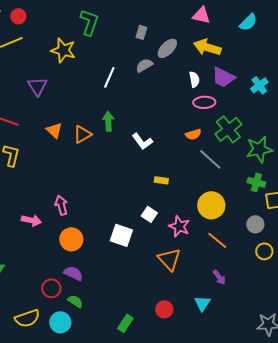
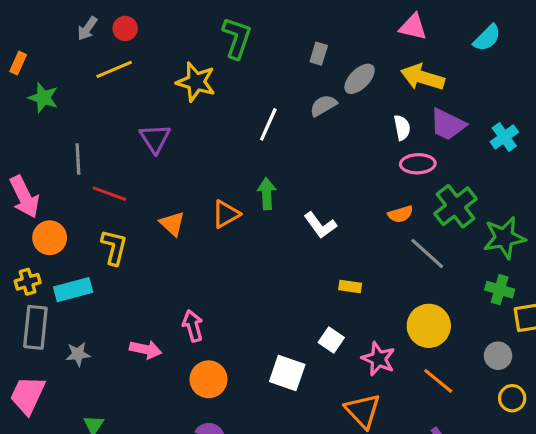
orange triangle: (54, 130) -> (172, 224), moved

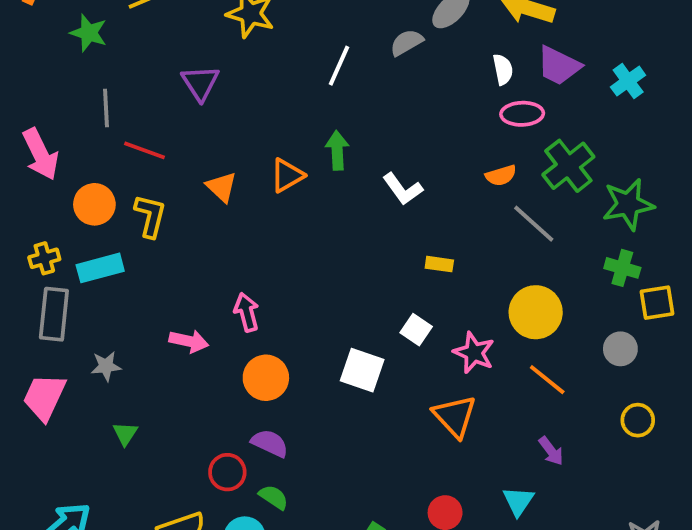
green star: (43, 98) -> (89, 33), moved
orange circle: (50, 238) -> (94, 204), moved
gray star: (78, 354) -> (106, 366), moved
yellow circle: (512, 398) -> (638, 420), moved

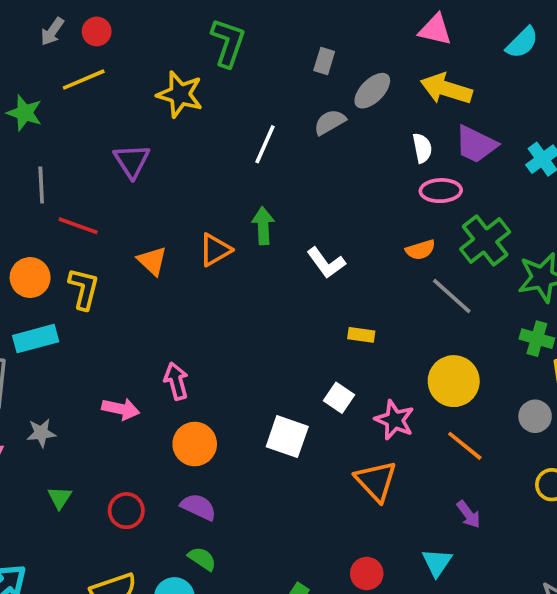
red circle: (227, 472) -> (126, 511), moved

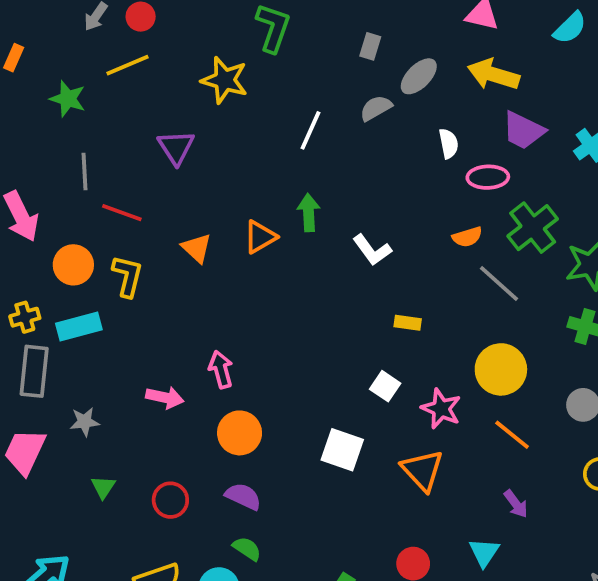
white semicircle: (422, 148) -> (449, 144), moved
white square: (287, 437) -> (342, 450), moved

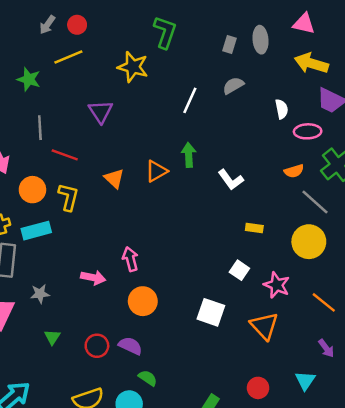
gray ellipse: (419, 76) -> (261, 40), moved, turned -50
yellow circle: (501, 369) -> (309, 242), moved
purple semicircle: (243, 496) -> (130, 346), moved

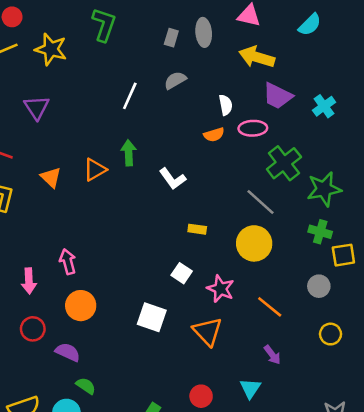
yellow star: (133, 67) -> (51, 49), moved
orange semicircle: (294, 171) -> (214, 135), moved
pink arrow: (93, 278) -> (29, 281), turned 75
red circle: (97, 346) -> (33, 329), moved

